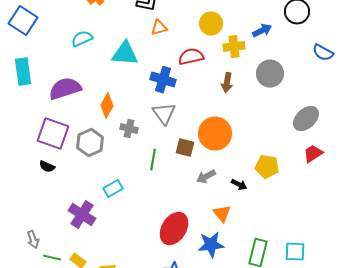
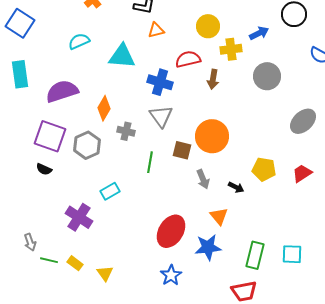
brown arrow: (227, 83) -> (213, 79), moved
red trapezoid: (313, 154) -> (302, 173), moved
gray arrow: (206, 177) -> (203, 179), turned -84

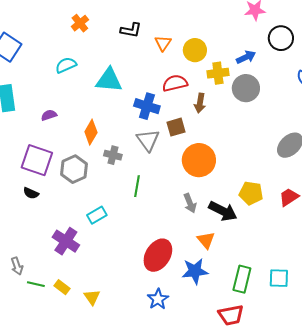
orange triangle: (156, 30) -> (163, 43), moved, turned -42
gray circle: (267, 76) -> (246, 88), moved
purple semicircle: (62, 91) -> (49, 115), size x0.5
brown square: (182, 150) -> (176, 127), moved, turned -30
black arrow: (236, 187) -> (223, 211), size x1.8

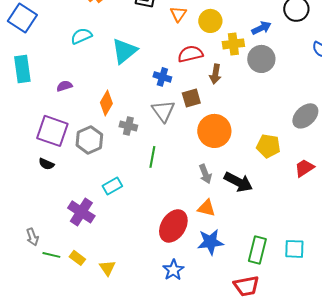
cyan triangle: (109, 80) -> (124, 51), turned -44
blue cross: (147, 106) -> (162, 77), size x0.7
yellow pentagon: (251, 193) -> (268, 146), moved
orange triangle: (206, 240) -> (206, 208), moved, turned -36

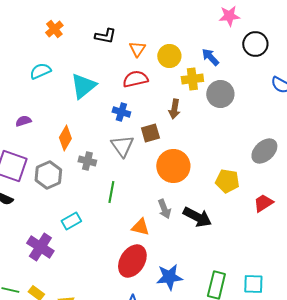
blue arrow: (261, 28) -> (210, 57), moved, turned -108
red semicircle: (190, 54) -> (135, 79), moved
orange triangle: (206, 208) -> (140, 227), moved

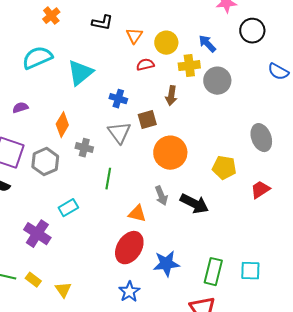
cyan semicircle: (40, 71) -> (37, 58), size x1.4
red semicircle: (135, 79) -> (145, 65), moved, size x0.7
gray ellipse: (264, 151) -> (261, 138), turned -68

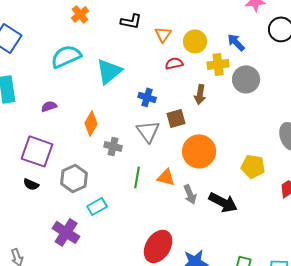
gray hexagon: (45, 162) -> (74, 178), moved
orange triangle: (137, 214) -> (166, 177), moved

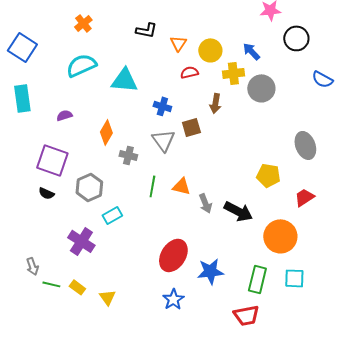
orange cross: (80, 14) -> (83, 23), moved
cyan triangle: (109, 71) -> (124, 80), turned 44
orange circle: (199, 151) -> (280, 236), moved

